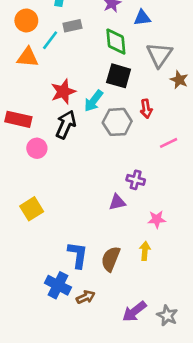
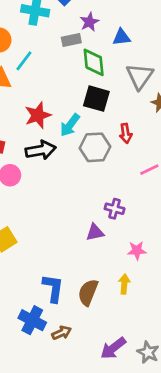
gray rectangle: (72, 26) -> (71, 40), moved
black arrow: (66, 125) -> (41, 150), turned 56

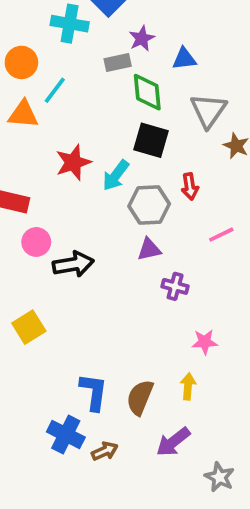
black arrow: (41, 150) -> (73, 264), moved
purple triangle: (95, 232) -> (149, 249), moved
purple arrow: (113, 348) -> (173, 442), moved

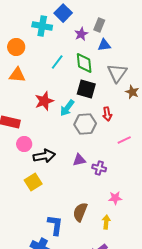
gray rectangle: (118, 62) -> (99, 25), moved, turned -56
cyan line: (55, 90) -> (57, 62), moved
purple triangle: (149, 249) -> (79, 160), moved
yellow square: (29, 327) -> (33, 182), moved
brown semicircle: (140, 397) -> (80, 212), moved

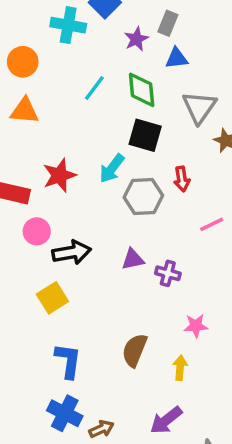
red star: (44, 101) -> (59, 175), moved
blue L-shape: (55, 225) -> (68, 361), moved

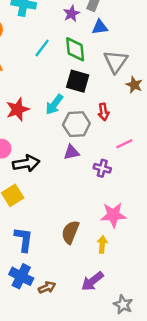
purple triangle: (133, 259) -> (72, 152), moved
purple cross: (168, 273) -> (102, 168), moved
pink star: (196, 326) -> (113, 215), size x1.5

